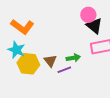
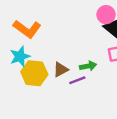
cyan star: (16, 50) -> (20, 56), turned 30
brown triangle: (50, 61) -> (61, 70), turned 40

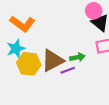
brown triangle: (61, 70) -> (53, 61), size x1.6

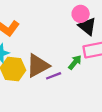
green arrow: (77, 57) -> (75, 62), moved, turned -40

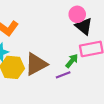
purple line: (54, 76) -> (63, 75), moved

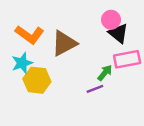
brown triangle: (36, 64) -> (64, 43), moved

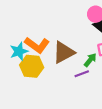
orange L-shape: (30, 35) -> (37, 45), moved
brown triangle: (64, 43) -> (64, 52), moved

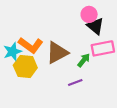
purple line: (82, 74) -> (75, 82), moved

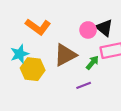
pink circle: (89, 14) -> (88, 30), moved
orange L-shape: (31, 45) -> (38, 27), moved

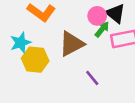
green arrow: (92, 63) -> (102, 29), moved
purple line: (84, 85) -> (92, 78), turned 72

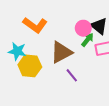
cyan star: (21, 43) -> (17, 51), turned 30
purple line: (92, 78) -> (72, 75), moved

